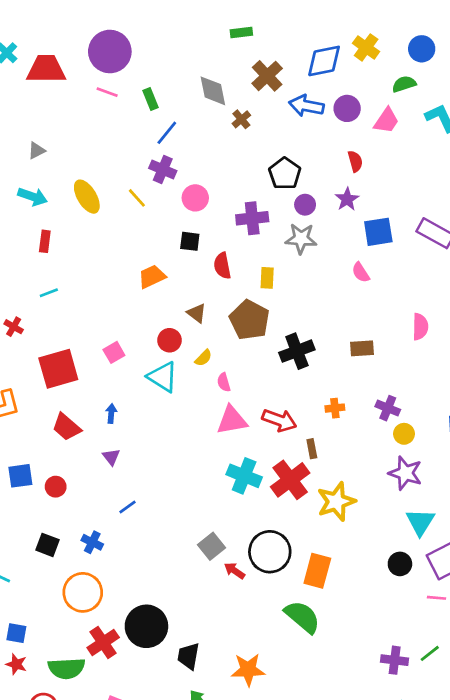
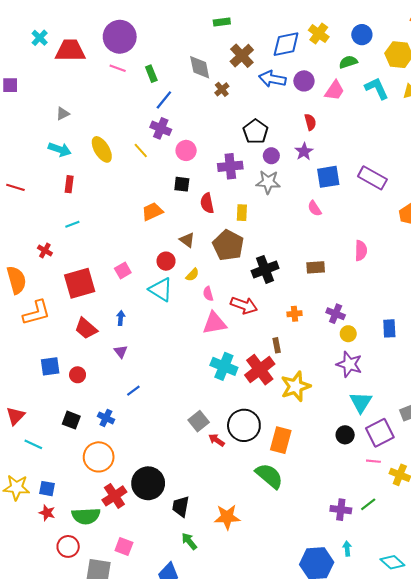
red arrow: (279, 420) -> (244, 305), moved

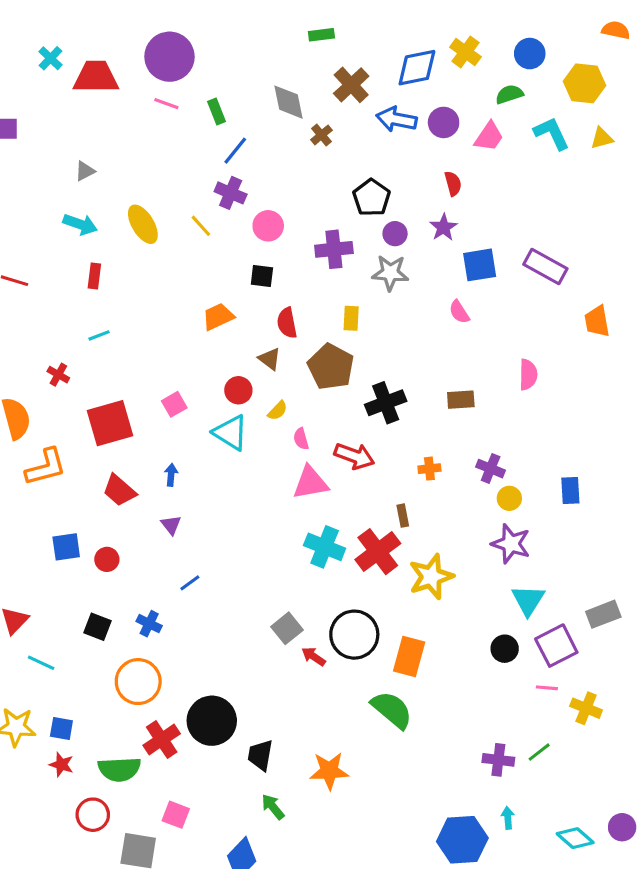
red semicircle: (207, 203) -> (287, 323), moved

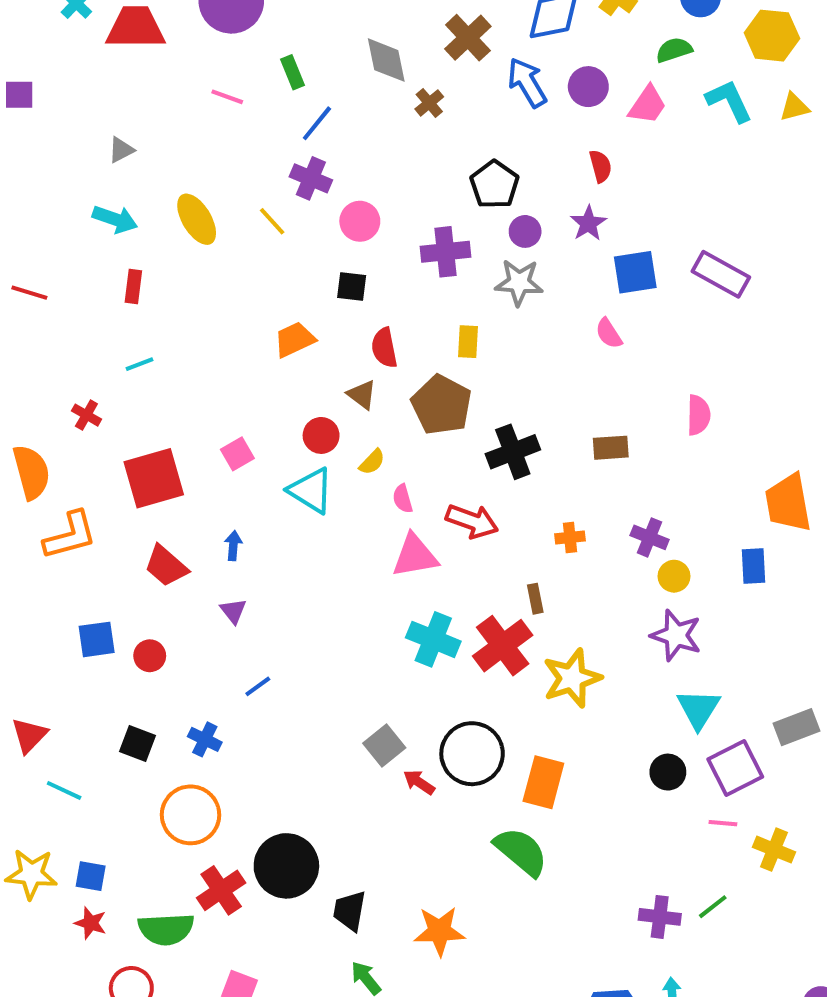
pink line: (166, 104) -> (227, 97), moved
blue arrow: (397, 119) -> (527, 83), turned 48
orange trapezoid: (597, 321) -> (788, 503), moved, size x1.4

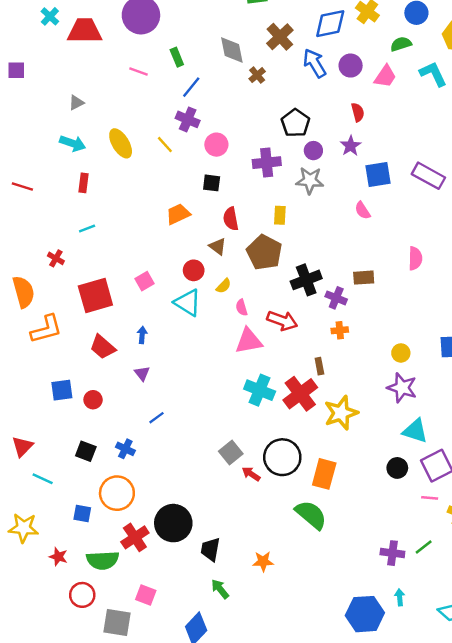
purple cross: (650, 537) -> (336, 298), moved
cyan triangle: (698, 709) -> (415, 431), turned -44
blue square: (91, 876) -> (82, 513), moved
orange star: (439, 931) -> (263, 561), size x0.7

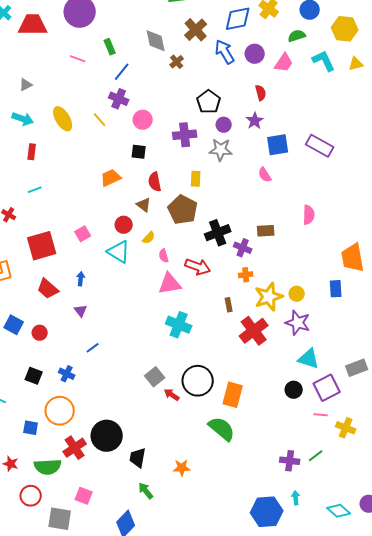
blue square: (62, 390) -> (14, 325), turned 36
red cross: (300, 394) -> (254, 331), moved
yellow star: (341, 413) -> (269, 297), moved

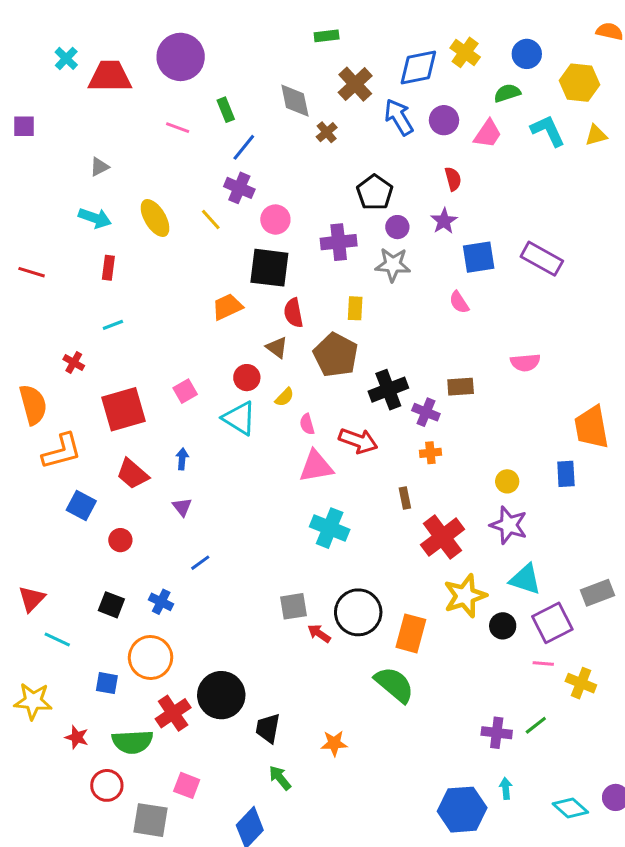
black square: (139, 152) -> (269, 268), size x1.8
pink semicircle: (309, 215) -> (525, 362), turned 84
yellow star: (269, 297) -> (465, 596), moved
blue square: (14, 325) -> (81, 505), moved
gray square: (155, 377) -> (293, 606), turned 30

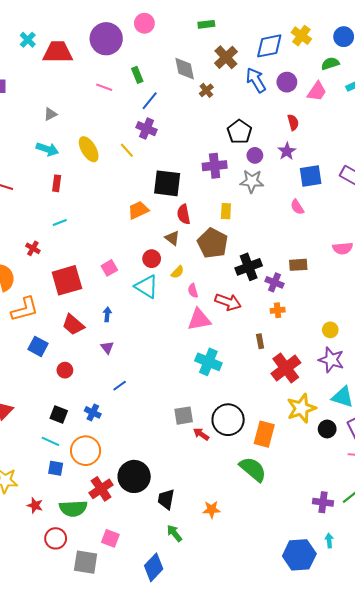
pink circle: (275, 220) -> (144, 23), moved
cyan line: (57, 639) -> (50, 441), moved

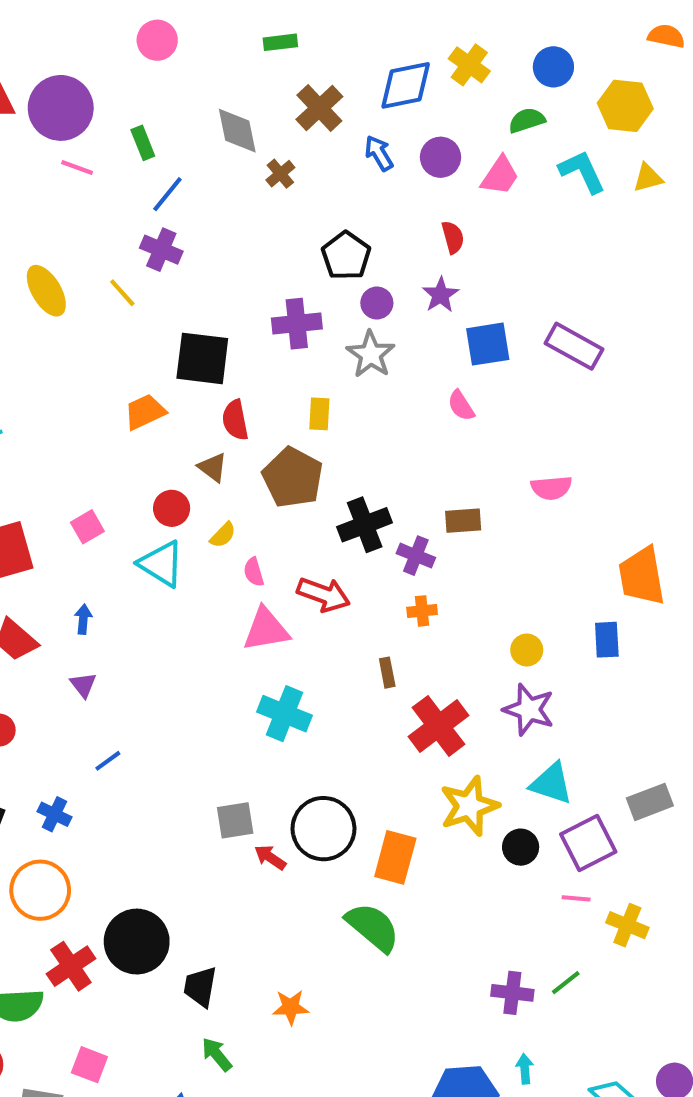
purple circle: (106, 39) -> (61, 108), moved
blue arrow: (256, 80) -> (379, 153), size x0.7
gray star: (252, 181) -> (371, 354), turned 30

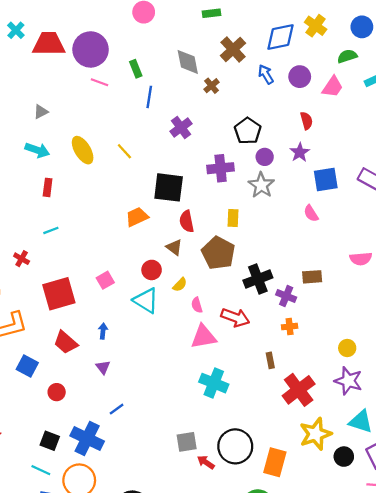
blue line: (167, 194) -> (149, 97), turned -30
purple cross: (161, 250) -> (181, 127), moved, turned 30
blue cross: (55, 814) -> (87, 438), size x1.8

